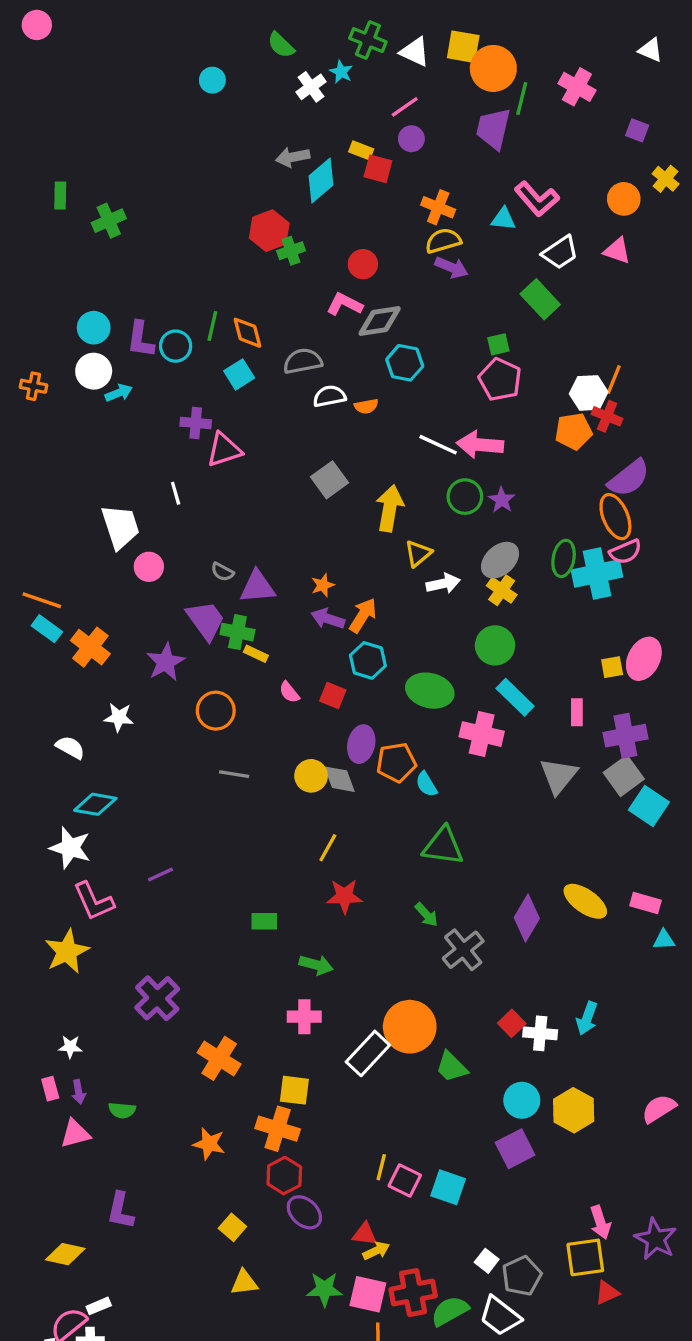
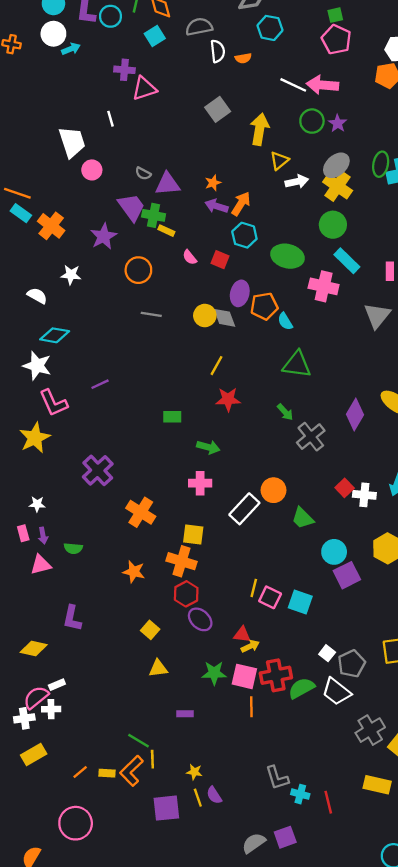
white semicircle: (329, 396) -> (218, 51), turned 95
yellow cross: (502, 590) -> (338, 186), size x1.4
orange circle: (410, 1027) -> (274, 490), size x0.7
cyan circle: (522, 1100) -> (334, 552), moved

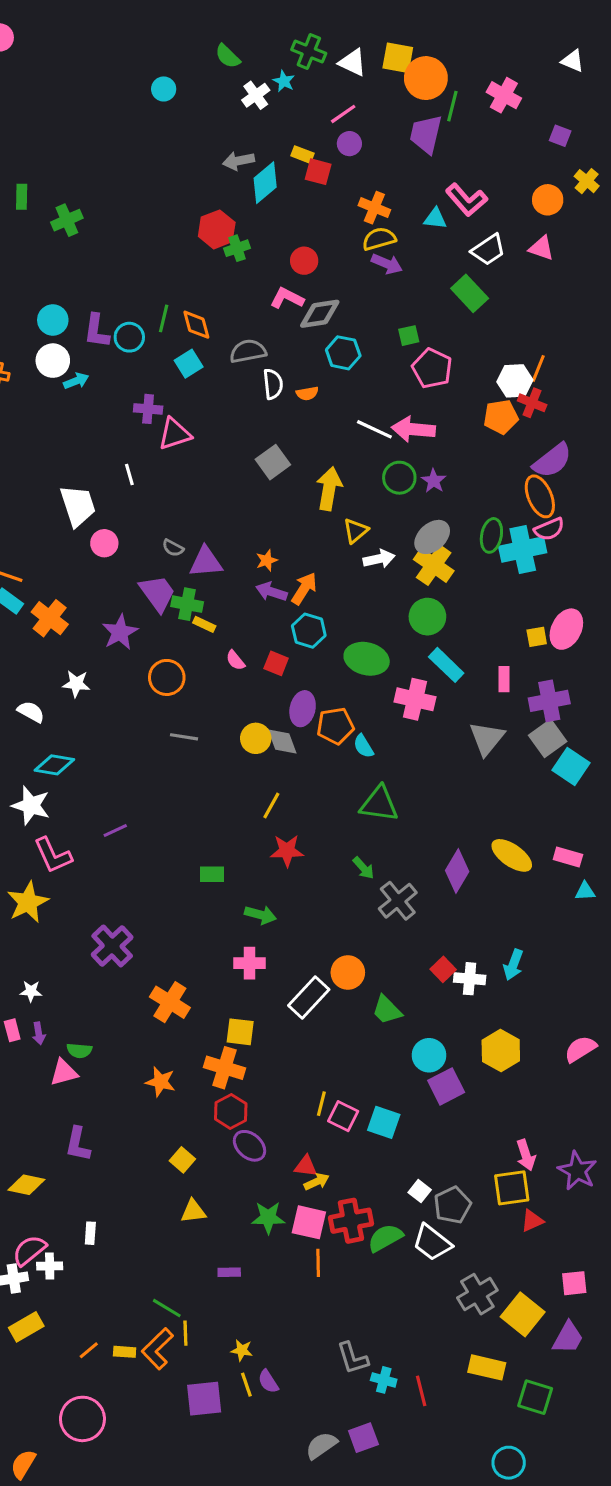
green square: (335, 15) -> (409, 336), moved
pink triangle: (41, 565) -> (64, 1072), moved
white rectangle: (57, 685) -> (90, 1233), moved, turned -63

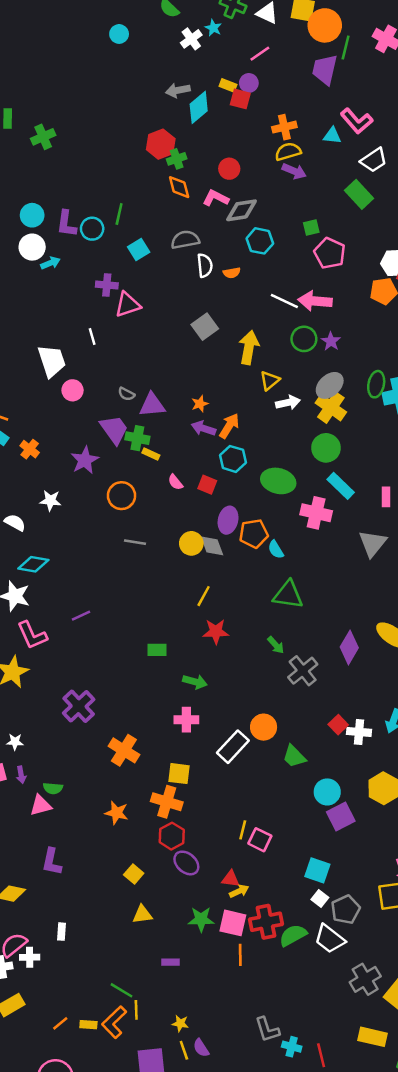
purple circle: (349, 144) -> (249, 83), moved
orange cross: (374, 208) -> (284, 127), turned -35
orange diamond: (196, 325) -> (179, 187), moved
orange cross: (50, 618) -> (30, 449), size x0.7
cyan square: (384, 1122) -> (317, 870), moved

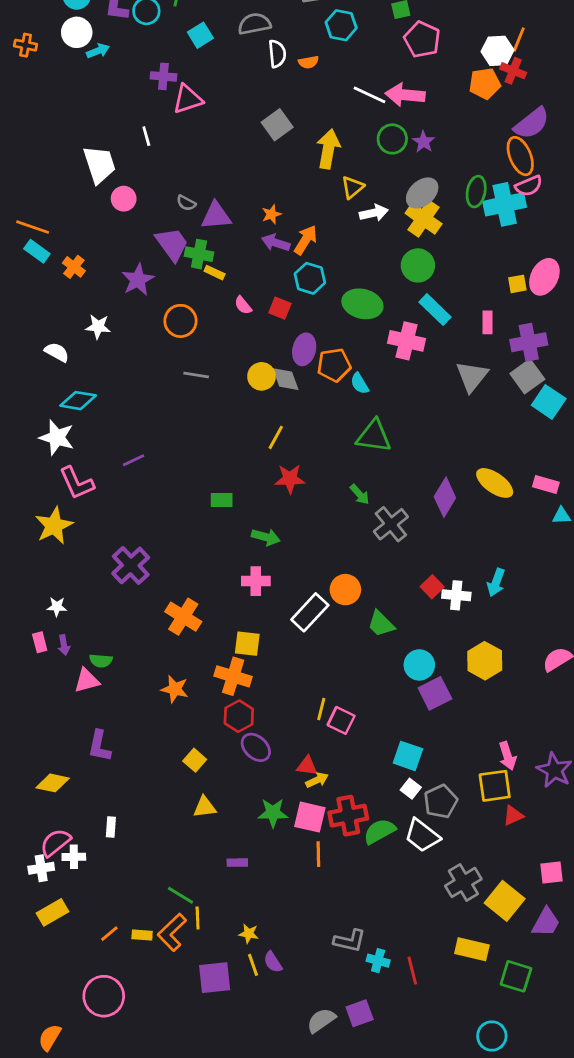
gray L-shape: (267, 1030) -> (350, 941), turned -60

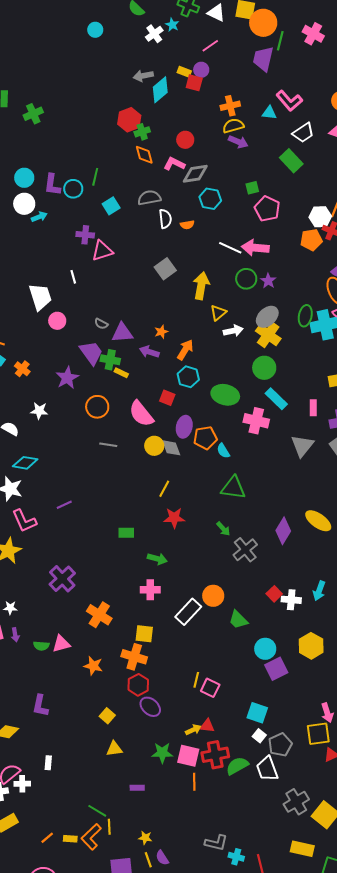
purple arrow: (276, 243) -> (149, 352), moved
pink semicircle: (243, 305) -> (141, 414), moved, size x2.0
pink triangle: (87, 681) -> (61, 644), moved
red triangle: (307, 766) -> (207, 726), moved
white trapezoid: (422, 836) -> (267, 769), turned 32

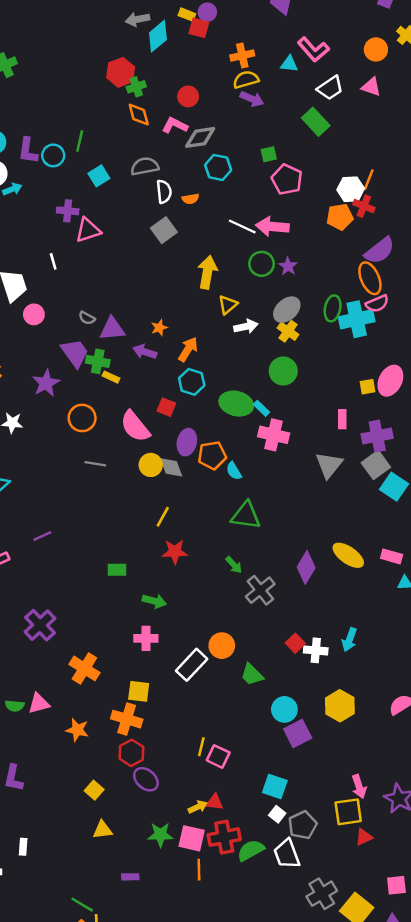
gray square: (165, 269) -> (164, 230), moved
yellow cross: (268, 335) -> (288, 331), size x0.7
cyan rectangle: (276, 399) -> (262, 408), moved, size x0.6

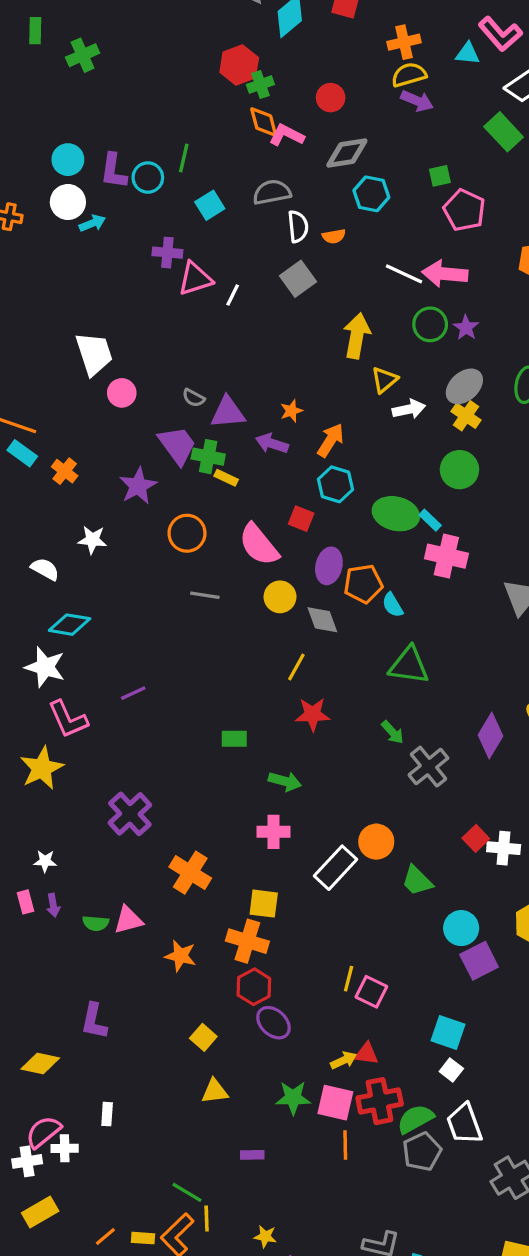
pink L-shape: (175, 125) -> (287, 135), moved
white line: (53, 261) -> (233, 295), moved, turned 42
gray diamond: (171, 467) -> (322, 620), moved
gray pentagon: (302, 825) -> (422, 1152), moved

